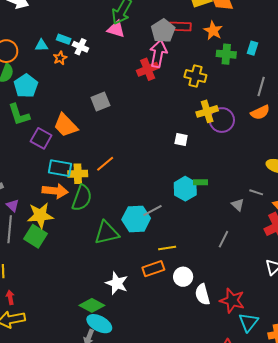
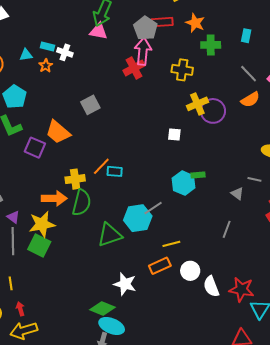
cyan rectangle: (252, 48) -> (246, 36), moved
gray line: (261, 86) -> (249, 74), turned -54
cyan rectangle: (60, 168) -> (115, 171), moved, size x0.7

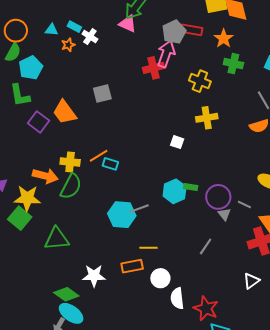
purple circle: (213, 111) -> (218, 197), moved
green triangle: (110, 235) -> (57, 239), moved
white star: (125, 284) -> (94, 276), turned -30

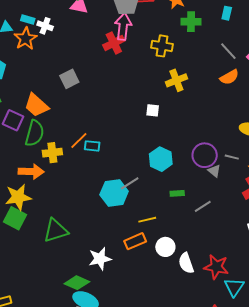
orange star: (68, 45) -> (26, 39), size x1.6
green semicircle: (71, 186) -> (35, 133), moved
green rectangle: (191, 187) -> (177, 193), moved
gray line: (206, 246) -> (203, 206), turned 36

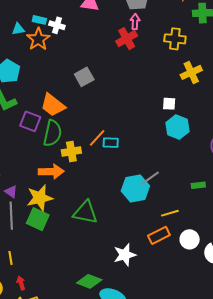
pink arrow: (123, 27) -> (135, 22), size x0.6
cyan hexagon: (161, 159) -> (177, 127), moved
green triangle: (56, 231) -> (85, 212), moved, turned 32
green diamond: (77, 283) -> (89, 281), moved

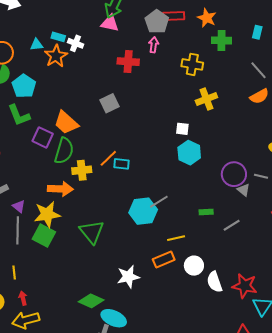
red cross: (127, 39) -> (128, 62), moved, turned 30
gray square: (84, 77) -> (110, 103), moved
green triangle: (85, 212) -> (92, 232), turned 36

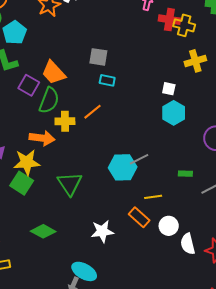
red cross: (128, 62) -> (169, 20), moved
gray square: (110, 103) -> (98, 57), turned 30
cyan rectangle: (122, 164) -> (107, 80), moved
orange rectangle: (164, 260) -> (139, 217), turned 60
green diamond: (91, 301) -> (43, 231), moved

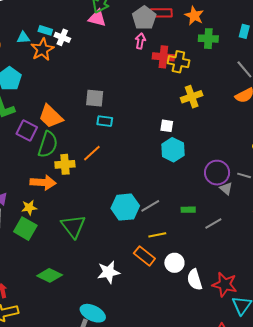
gray line: (139, 159) -> (150, 206), moved
yellow star: (27, 162) -> (29, 208), size x0.6

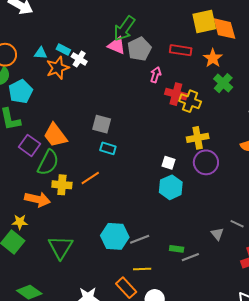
gray pentagon: (144, 18) -> (139, 49), moved
green cross: (208, 39) -> (223, 83), turned 30
purple circle: (217, 173) -> (206, 162), moved
gray line: (213, 224) -> (190, 257), moved

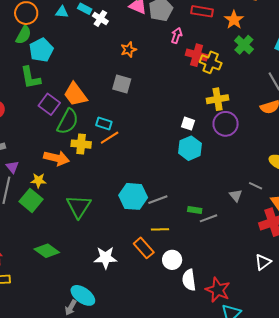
orange star: (58, 68) -> (129, 50), moved, size x0.7
cyan rectangle: (108, 148) -> (104, 124), moved

